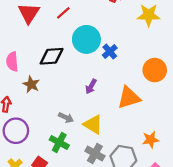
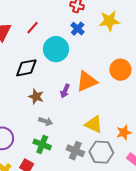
blue cross: (110, 52) -> (78, 29), moved
brown star: (31, 84) -> (36, 97), moved
orange triangle: (129, 98) -> (87, 81), moved
yellow triangle: (93, 124) -> (94, 124), moved

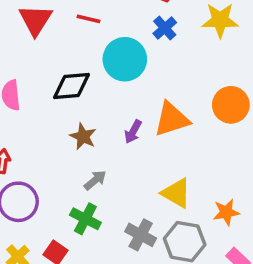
red line: (32, 28) -> (88, 19), turned 56
gray arrow: (46, 121) -> (95, 180), turned -64

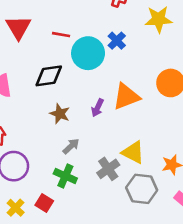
red line: (88, 19) -> (61, 35), moved
blue cross: (165, 28) -> (117, 41), moved
gray cross: (141, 235) -> (108, 169), moved, turned 30

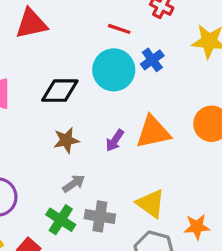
red triangle: (18, 27) -> (31, 24), turned 40
red line: (61, 35) -> (119, 29), moved
brown star: (60, 114) -> (66, 140), turned 30
gray cross: (108, 169) -> (100, 216), moved, turned 35

